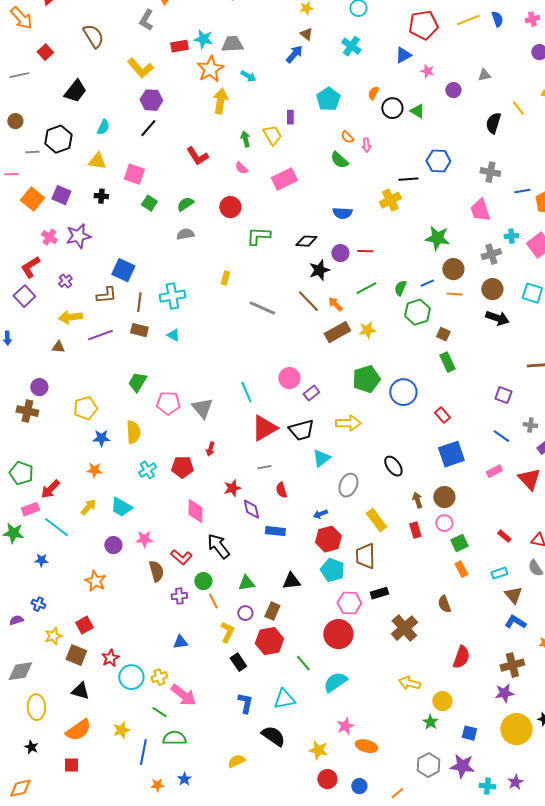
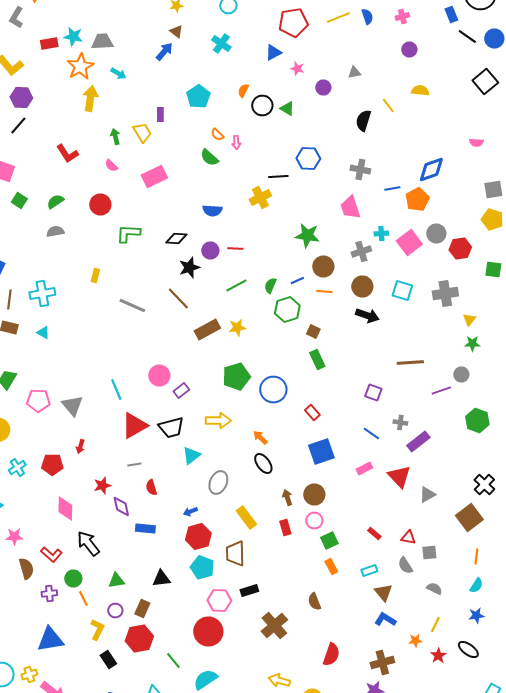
orange arrow: (335, 304) -> (260, 438), moved
blue triangle: (180, 642) -> (50, 640), size x1.8

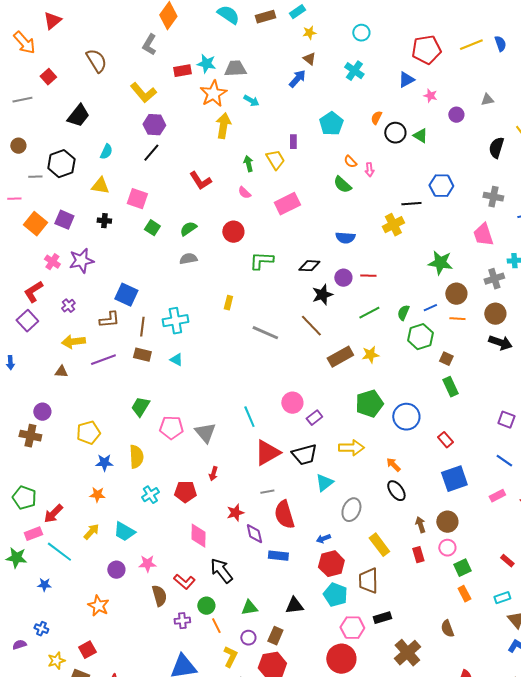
red semicircle: (151, 488) -> (284, 515), size x1.8

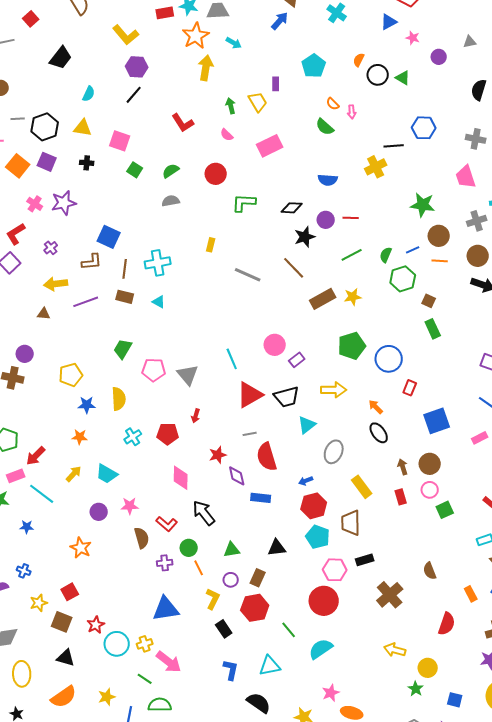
black hexagon: (61, 164) -> (45, 127), moved
red rectangle: (445, 440) -> (410, 388), moved, turned 63
orange rectangle: (464, 594) -> (471, 594), moved

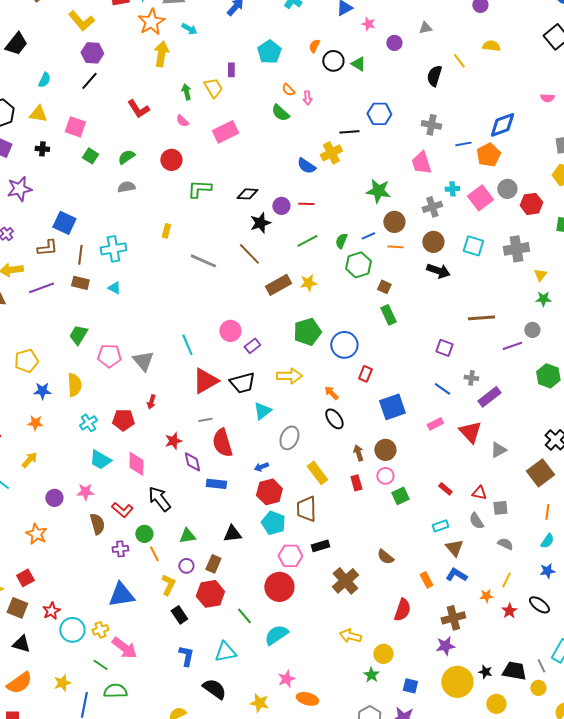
blue semicircle: (328, 180) -> (306, 166), moved, turned 30
cyan trapezoid: (107, 474) -> (100, 460), moved
brown semicircle: (430, 571) -> (385, 557), turned -30

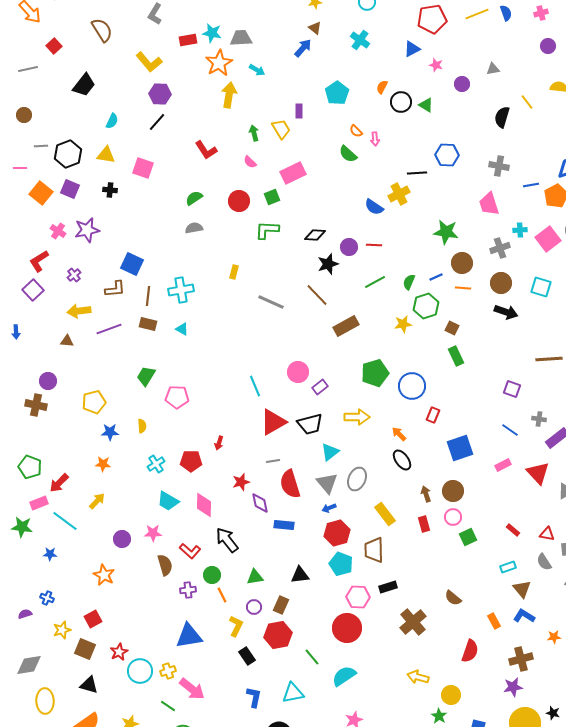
green square: (90, 156) -> (272, 197), moved, turned 35
yellow star: (308, 283) -> (403, 324), moved
gray triangle: (143, 361) -> (327, 483), moved
yellow semicircle: (74, 385) -> (142, 426), size x0.6

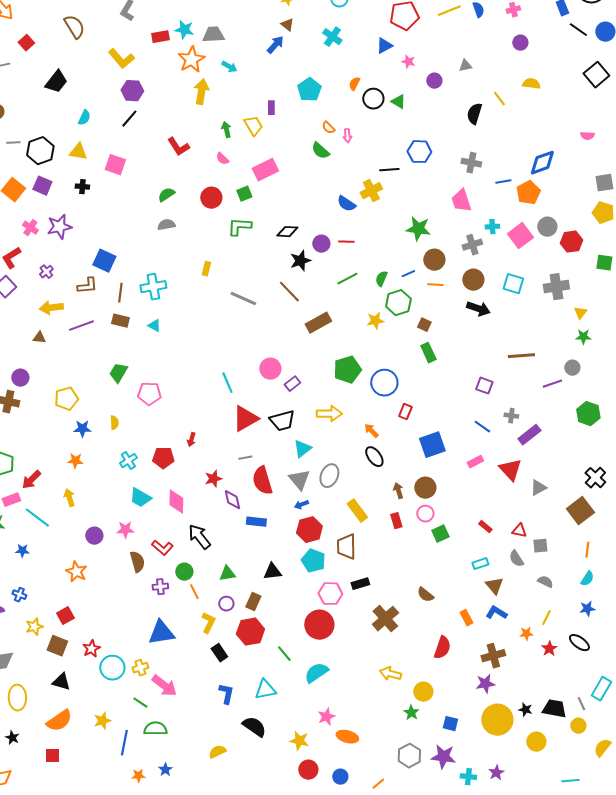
yellow arrow: (97, 501) -> (69, 498), turned -60

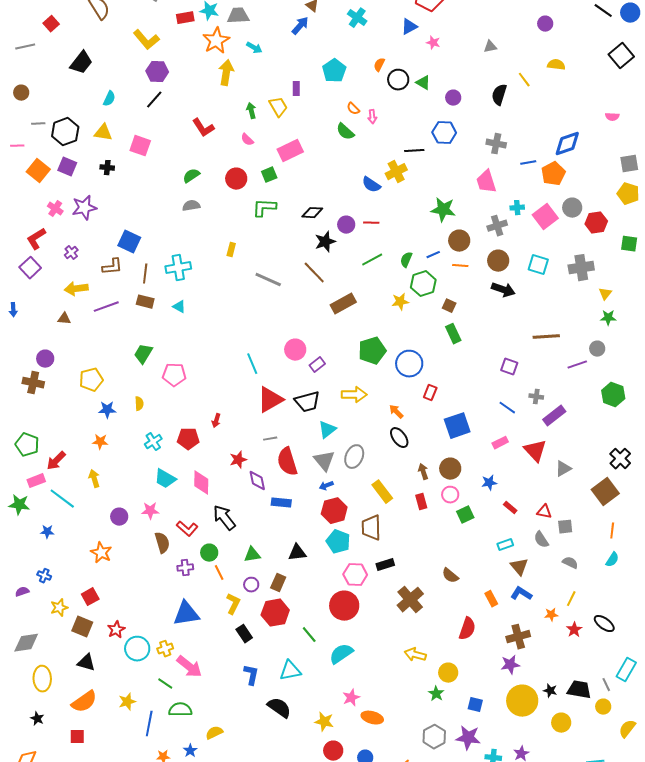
purple circle: (434, 81) -> (453, 98), moved
blue star: (587, 609) -> (489, 483), moved
yellow semicircle: (217, 752) -> (214, 733), moved

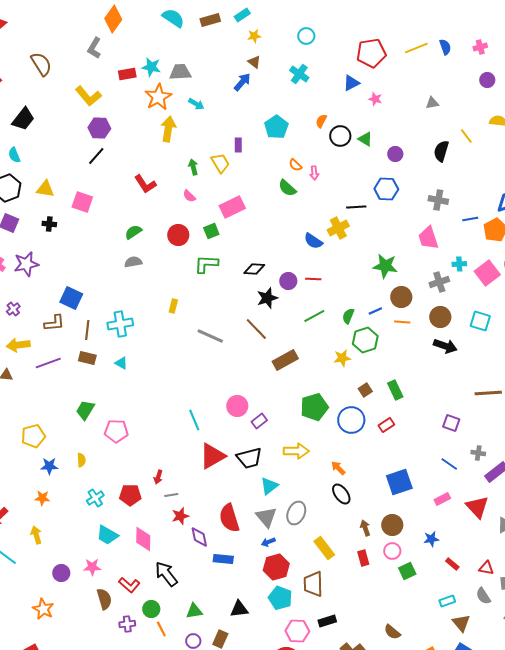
cyan semicircle: (109, 99) -> (14, 155), moved, turned 133
brown square: (449, 306) -> (365, 390), moved, turned 32
red rectangle: (430, 393) -> (386, 425), moved, turned 35
gray line: (270, 439) -> (171, 495), moved

